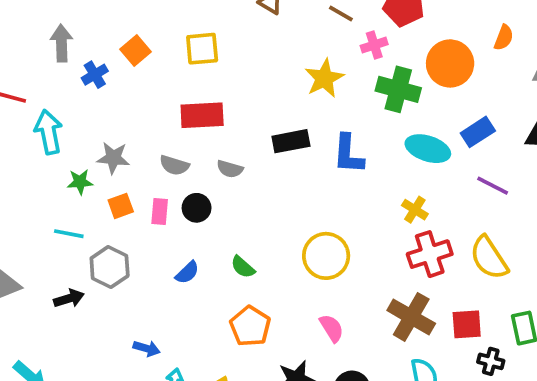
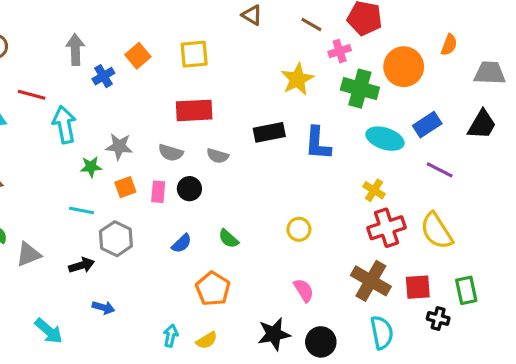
yellow circle: (326, 256) -> (299, 229), size x0.6
orange pentagon: (250, 326) -> (213, 289), moved
blue arrow: (147, 348) -> (103, 308), moved

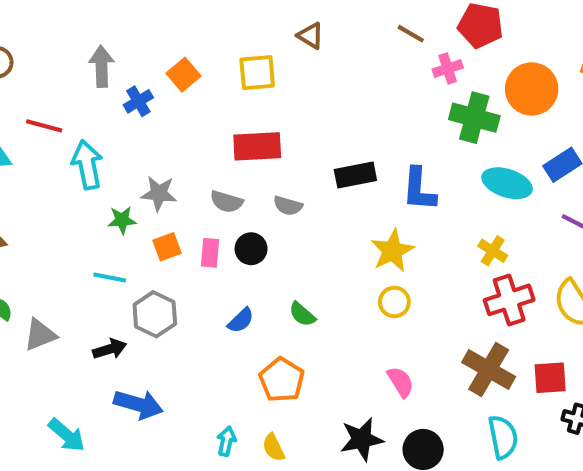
brown triangle: (252, 15) -> (310, 36), moved
yellow star: (297, 79) -> (392, 251), moved
blue arrow: (103, 308) -> (138, 404), size x1.6
yellow semicircle: (207, 340) -> (274, 447), turned 95

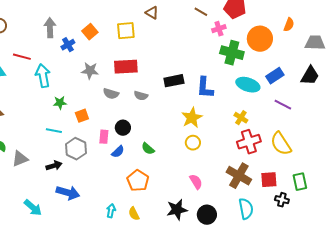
gray star: (159, 193) -> (90, 71), moved
black circle: (251, 249) -> (123, 128), moved
pink rectangle: (210, 253) -> (104, 137), moved

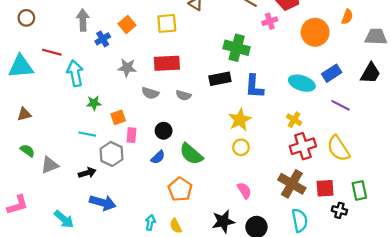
green cross: (232, 53) -> (237, 48), moved
pink rectangle: (104, 137) -> (131, 135), moved
green semicircle: (148, 149) -> (191, 154), size x1.6

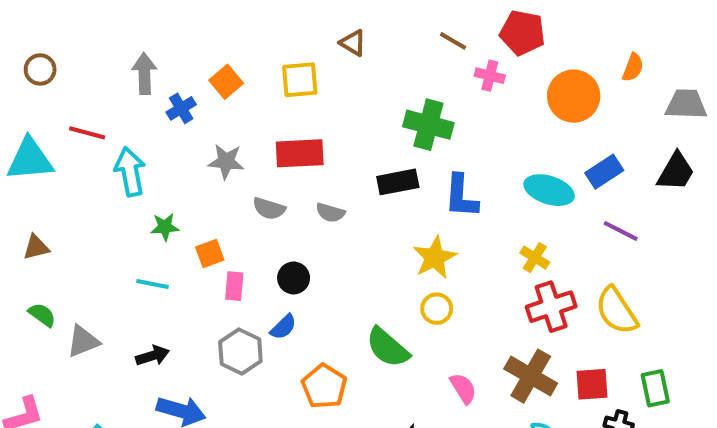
pink cross: (270, 21) -> (490, 76), turned 32
gray hexagon: (112, 154) -> (240, 352), moved
green semicircle: (191, 154) -> (388, 347), moved
pink semicircle: (244, 190) -> (463, 388), moved

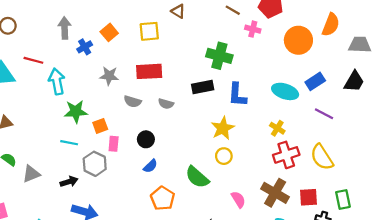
orange semicircle: (633, 67) -> (331, 25), size x1.5
green star: (165, 227) -> (76, 112), size x1.5
blue semicircle: (283, 327) -> (150, 166), moved
gray hexagon: (240, 352) -> (95, 164), moved

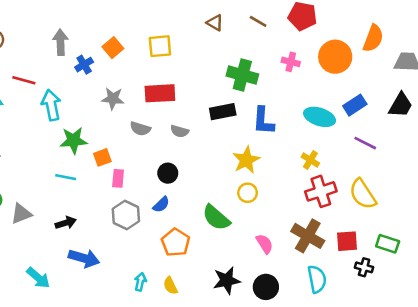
brown triangle: (178, 11) -> (215, 23), moved
pink cross: (253, 29) -> (291, 62), moved
black circle: (146, 139) -> (168, 173), moved
gray hexagon: (95, 164) -> (126, 215), moved
green rectangle: (343, 199) -> (388, 244), turned -60

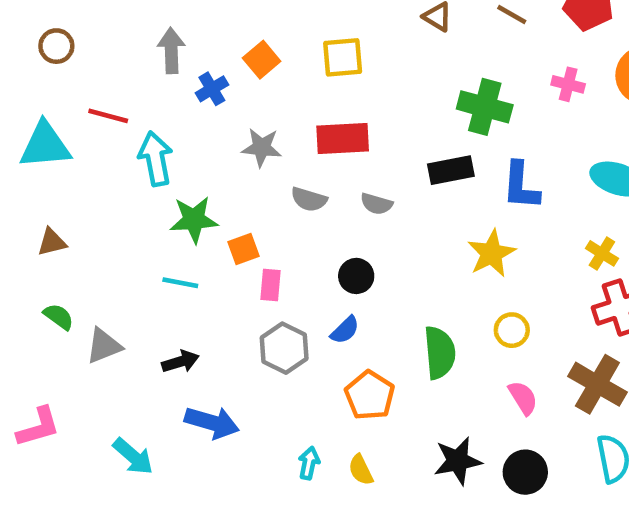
yellow circle: (248, 193) -> (512, 330), moved
green semicircle: (216, 218) -> (440, 353), turned -136

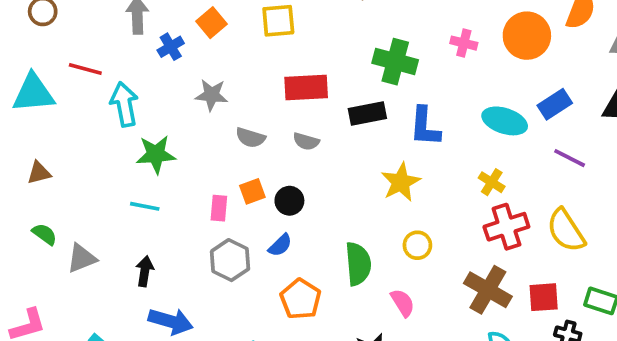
red rectangle: (343, 138) -> (306, 88), moved
orange square: (243, 249) -> (252, 191), moved
black arrow: (180, 362) -> (145, 271), turned -64
pink semicircle: (523, 398) -> (403, 303), moved

